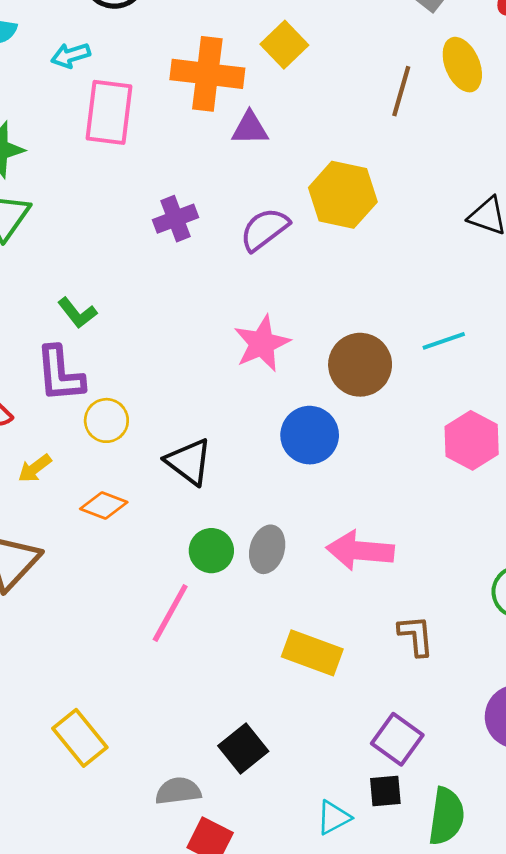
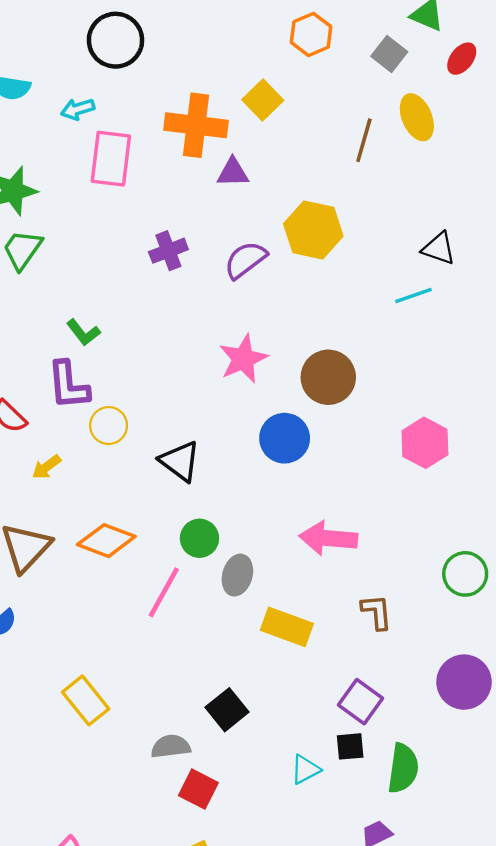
cyan line: (444, 341) -> (413, 296), moved
orange diamond: (104, 505) -> (106, 541), moved, size x1.4
gray ellipse: (267, 549) -> (237, 575), moved

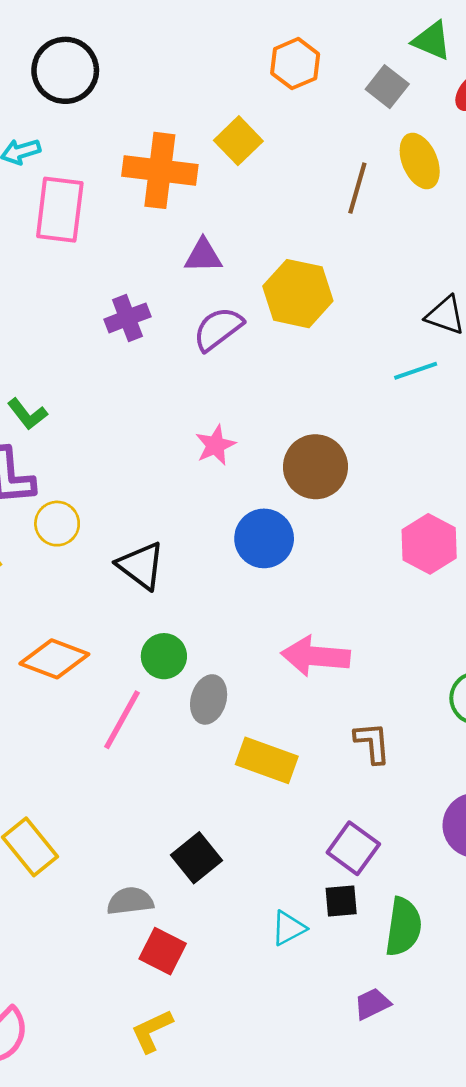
purple triangle: (233, 172) -> (203, 256), moved
pink star: (243, 359) -> (215, 445), size x0.7

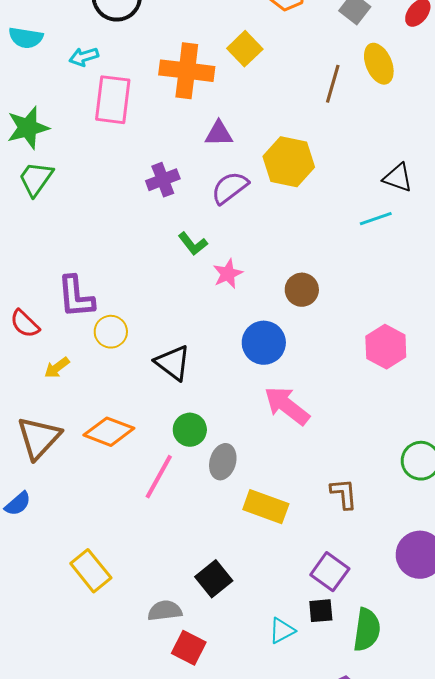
green L-shape: (27, 414) -> (193, 244), moved
brown circle: (315, 467) -> (302, 290), size x0.7
pink arrow: (315, 656) -> (287, 406), moved, turned 33

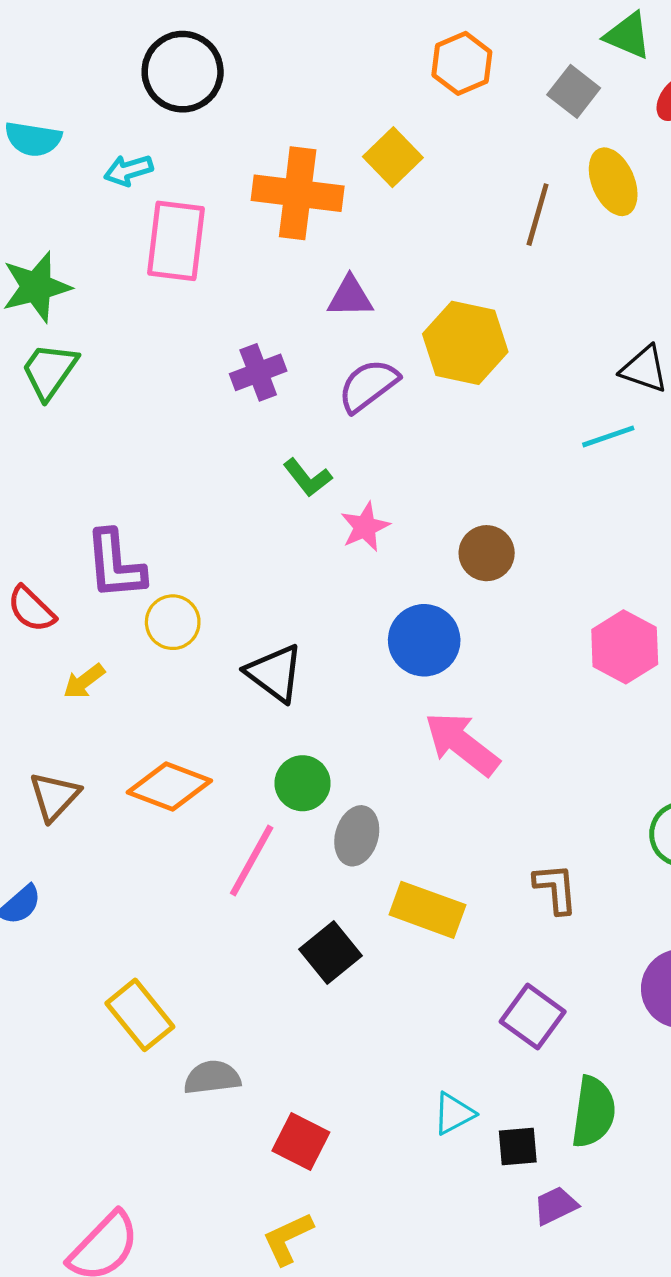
brown triangle: (39, 438) -> (54, 796), size x0.7
black square: (214, 579) -> (330, 953), moved
gray semicircle: (165, 611) -> (212, 1077), moved
black square: (321, 611) -> (518, 1146), moved

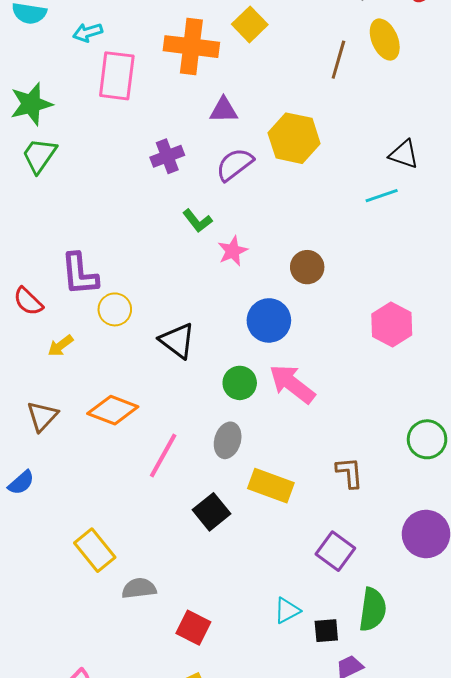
green circle: (303, 783) -> (240, 383), moved

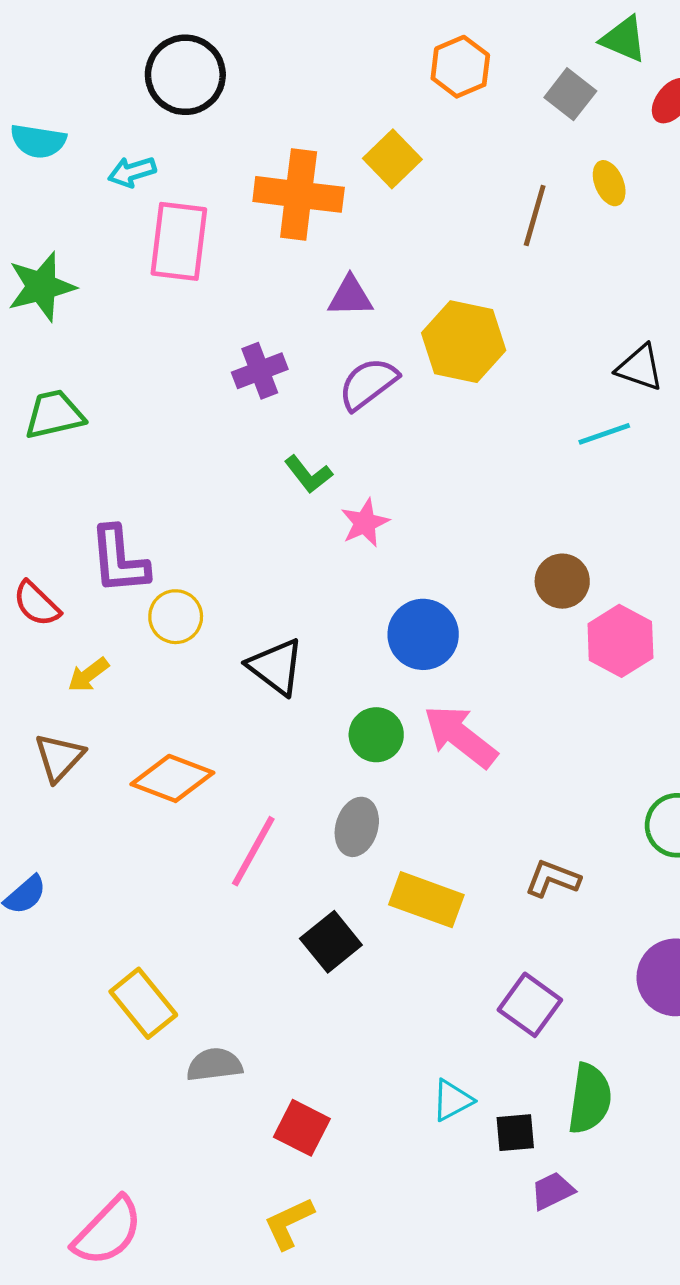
yellow ellipse: (385, 40) -> (609, 183), size x0.7
green trapezoid: (39, 155) -> (54, 414), moved, turned 42
brown circle: (307, 267) -> (562, 581), moved
brown triangle: (42, 416) -> (59, 757), moved
brown L-shape: (349, 473) -> (553, 879), turned -64

